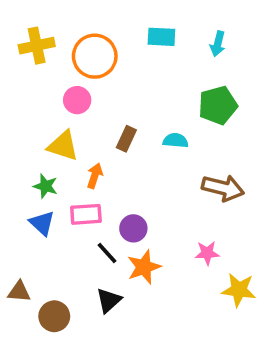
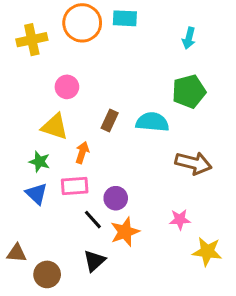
cyan rectangle: (161, 37) -> (125, 18), moved
orange circle: (95, 56) -> (82, 23), moved
cyan semicircle: (176, 140) -> (152, 122), size x1.5

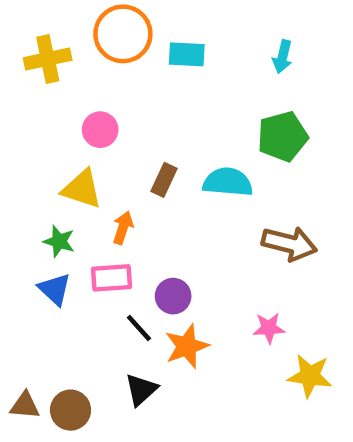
cyan rectangle: (125, 18) -> (187, 54), moved
brown triangle: (17, 253) -> (25, 405), moved

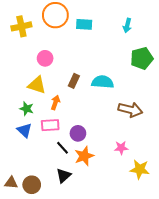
green pentagon: (283, 136) -> (142, 58), moved

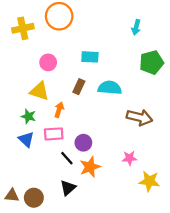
cyan rectangle: (84, 24) -> (90, 57), moved

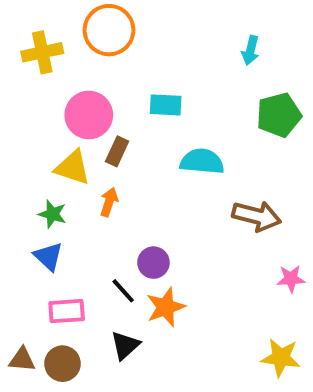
pink circle: (48, 62) -> (89, 115), size x1.5
brown rectangle: (79, 87) -> (117, 151), moved
pink rectangle: (54, 134) -> (67, 311), moved
pink star: (130, 158) -> (291, 279), moved
yellow star: (149, 181) -> (281, 358), moved

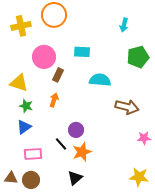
yellow triangle: (73, 168) -> (19, 83), moved
blue triangle: (48, 257) -> (24, 127), turned 42
black triangle: (125, 345) -> (75, 178), moved

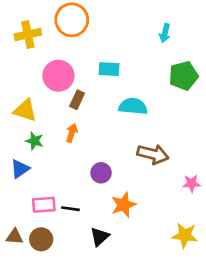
brown arrow: (127, 107) -> (153, 154), moved
blue triangle: (24, 127) -> (20, 169), moved
black line: (61, 144) -> (70, 209), moved, turned -40
orange star: (82, 152) -> (124, 205), moved

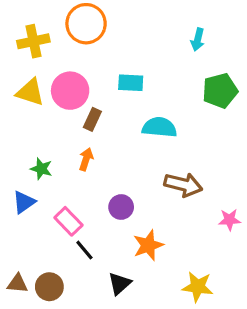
yellow triangle: (25, 110) -> (30, 92), moved
pink rectangle: (44, 205) -> (68, 221), moved, turned 50
black line: (70, 209) -> (84, 250), turned 42
yellow star: (185, 235) -> (198, 287), moved

